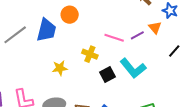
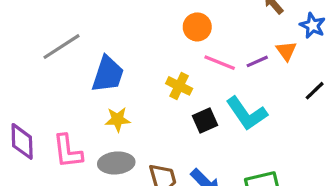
orange circle: (70, 15) -> (197, 27), moved
blue trapezoid: (46, 30) -> (108, 74), moved
yellow star: (60, 68) -> (118, 119), moved

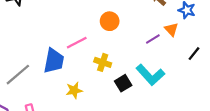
gray line: (61, 47) -> (18, 75), moved
pink line: (220, 63) -> (77, 43), moved, turned -42
yellow star: (118, 119) -> (74, 90), moved

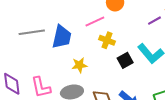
pink line: (77, 43) -> (95, 21), moved
gray line: (18, 75) -> (32, 32), moved, turned 30

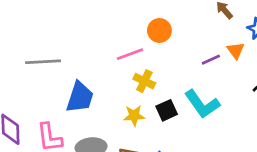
blue trapezoid: (62, 37) -> (80, 97), moved
yellow star: (79, 65) -> (134, 116), moved

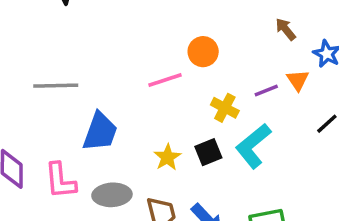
yellow cross: (144, 81) -> (225, 108), moved
cyan L-shape: (202, 104) -> (253, 146), turned 84
yellow star: (134, 116) -> (167, 157), turned -30

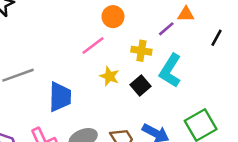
orange triangle: (298, 80) -> (186, 14), turned -36
yellow star: (167, 157) -> (109, 76), moved

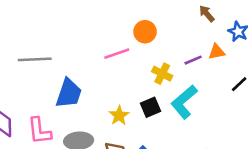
orange triangle: (186, 14) -> (217, 52), turned -30
yellow star: (109, 76) -> (119, 116), moved

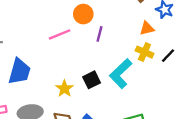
purple line: (193, 60) -> (100, 34), moved, turned -49
yellow cross: (162, 74) -> (144, 52), moved

